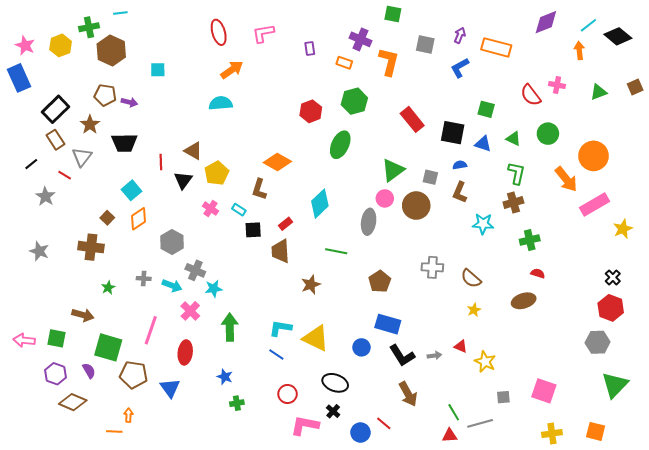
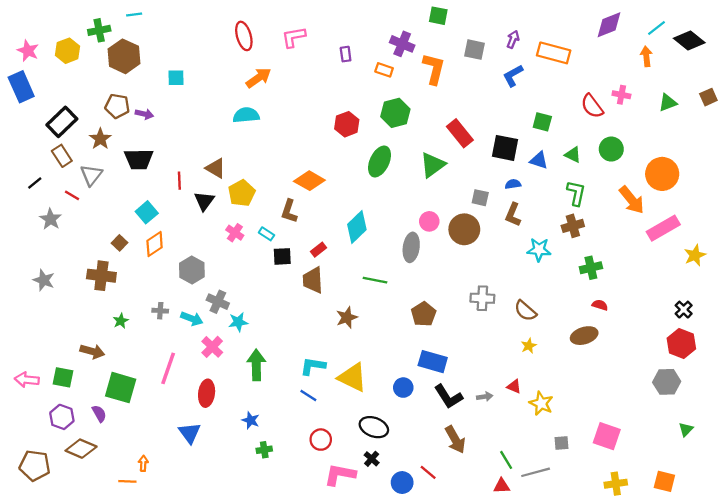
green triangle: (393, 170) -> (433, 165), moved
brown pentagon: (134, 375) -> (35, 466), moved
green triangle: (615, 385) -> (686, 429), size x0.5

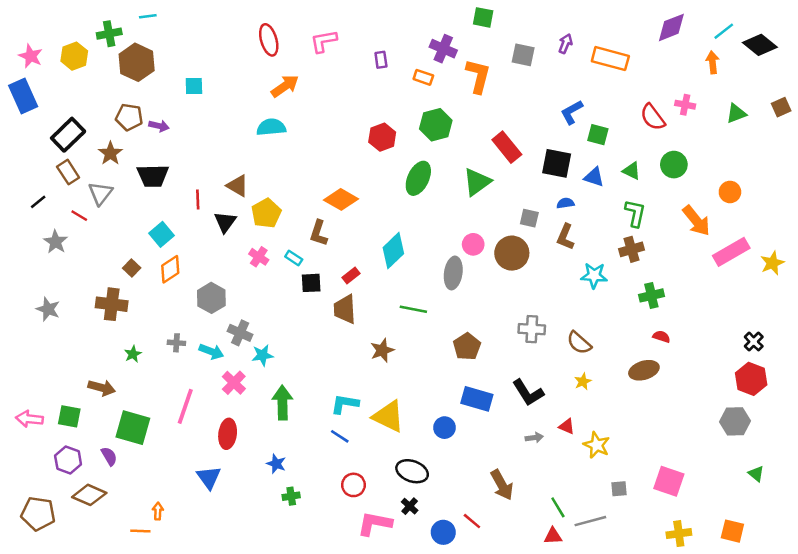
blue L-shape: (513, 76) -> (572, 112), moved
orange circle: (662, 174) -> (730, 192), size x0.6
yellow star: (695, 255) -> (772, 263), moved
black L-shape: (448, 397) -> (528, 393), moved
green triangle: (686, 429) -> (756, 474), turned -35

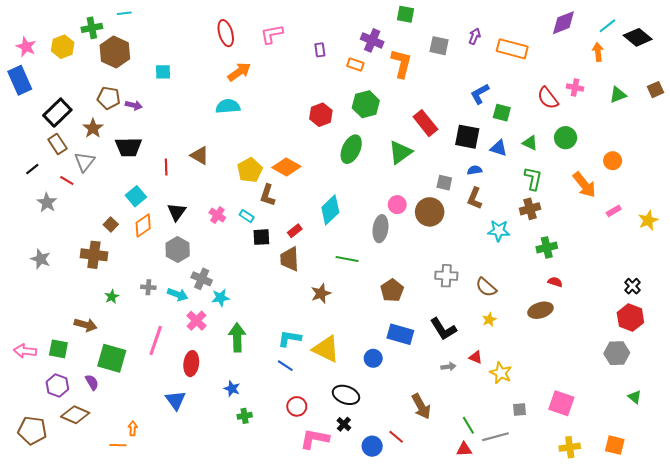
yellow pentagon: (266, 213) -> (250, 170), moved
black triangle: (225, 222) -> (177, 212), moved
pink rectangle: (731, 252) -> (614, 211), size x0.5

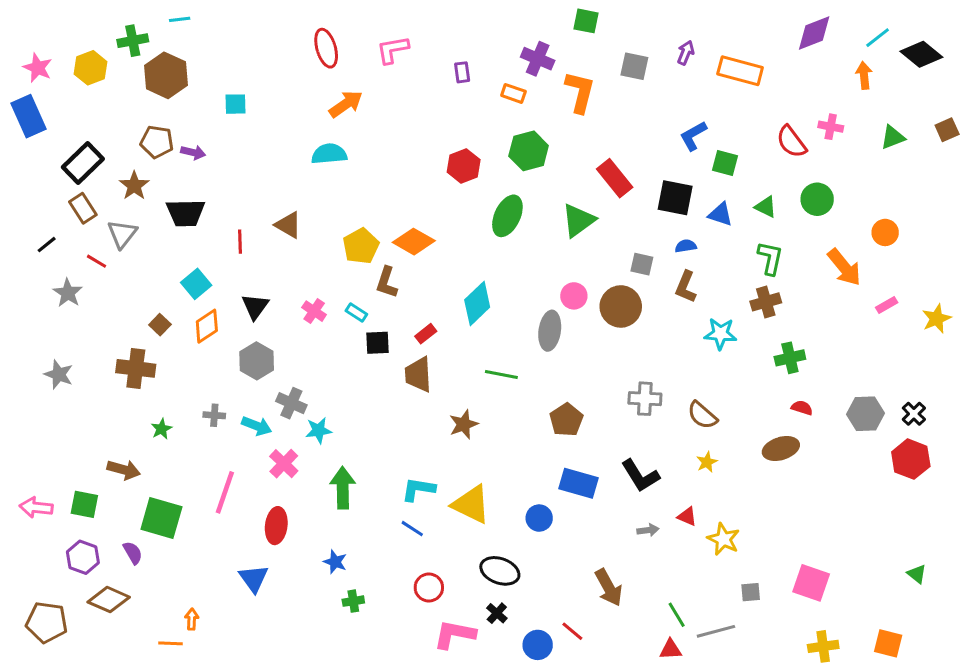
gray hexagon: (617, 353) -> (865, 414), moved

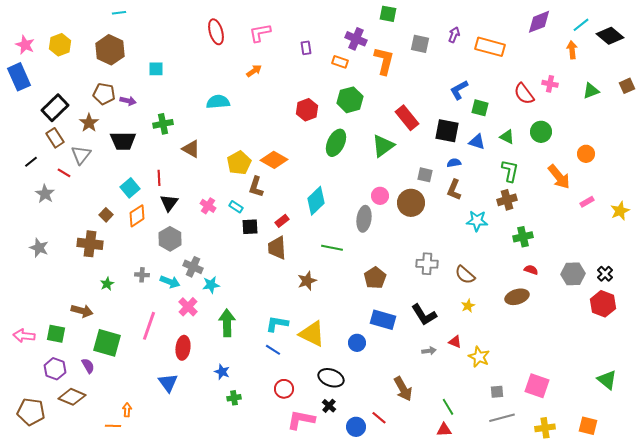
green cross: (133, 41) -> (163, 124), moved
orange arrow: (346, 104) -> (254, 71), moved, size x0.7
red line: (240, 242) -> (159, 178), moved
green triangle: (917, 574) -> (607, 380), size x1.5
gray line: (716, 631) -> (502, 418), moved

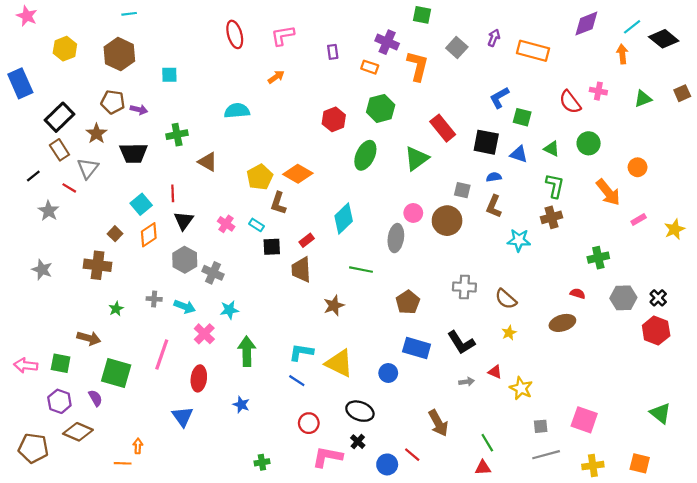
gray square: (420, 44) -> (457, 48), turned 30
pink star: (25, 45) -> (27, 16), moved
green cross: (523, 237) -> (598, 258), moved
gray cross: (193, 267) -> (213, 273), moved
green cross: (234, 398) -> (262, 462), moved

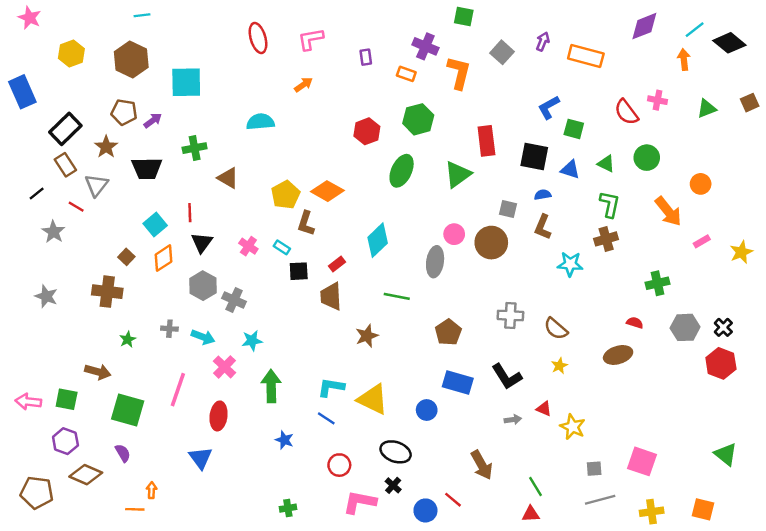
cyan square: (169, 75) -> (186, 82), size x1.8
purple arrow: (139, 110) -> (153, 121), turned -49
red rectangle: (443, 128) -> (486, 141), turned 32
purple semicircle: (95, 398) -> (123, 453), moved
blue star: (241, 405) -> (284, 440), moved

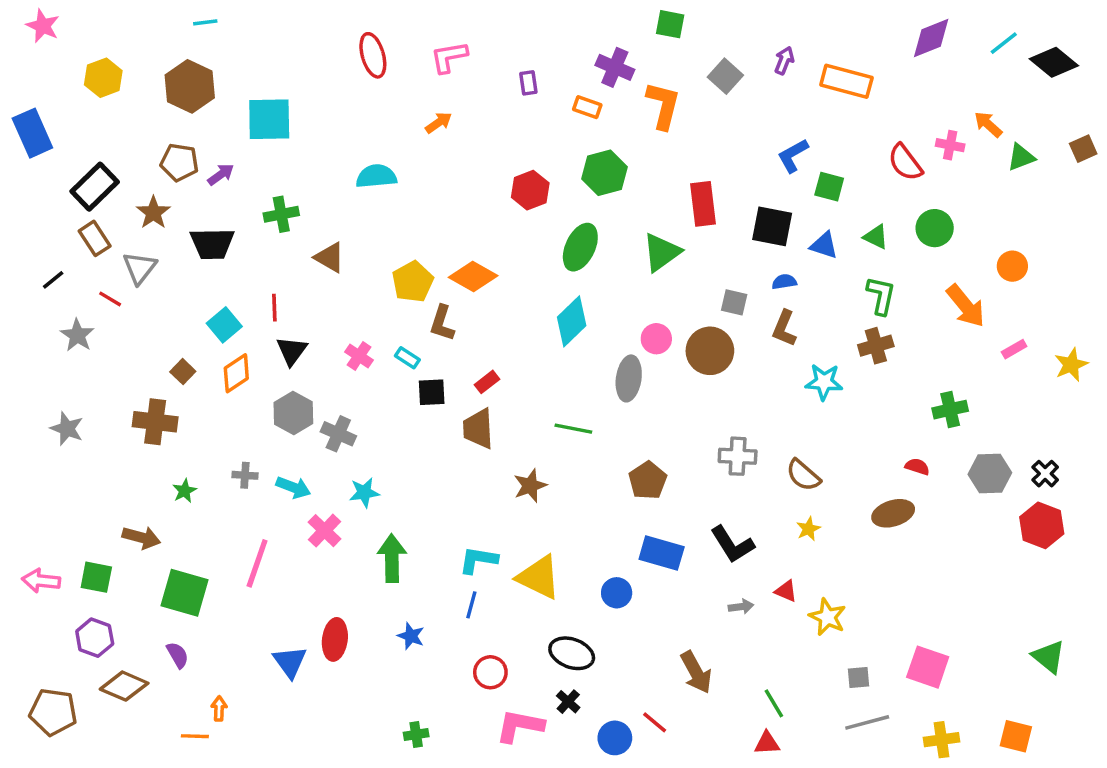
orange arrow: (684, 60) -> (988, 124), moved, turned -42
cyan diamond: (378, 240) -> (572, 321), moved
red ellipse: (219, 416) -> (335, 639), moved
blue line: (326, 418) -> (471, 605), turned 72

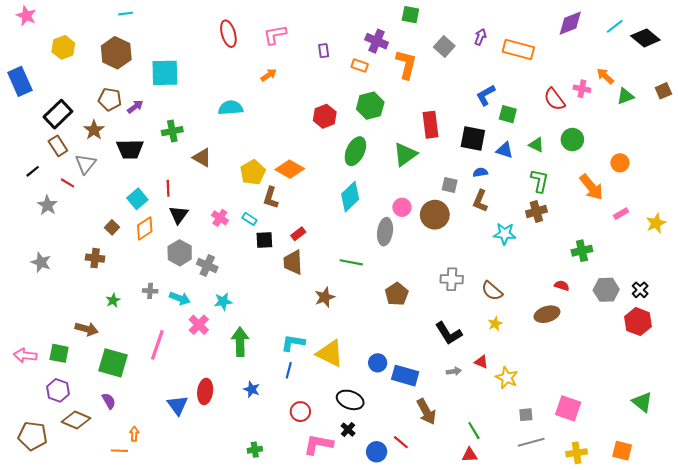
brown cross: (155, 422) -> (95, 258), size x0.7
blue rectangle: (662, 553) -> (405, 376), moved

